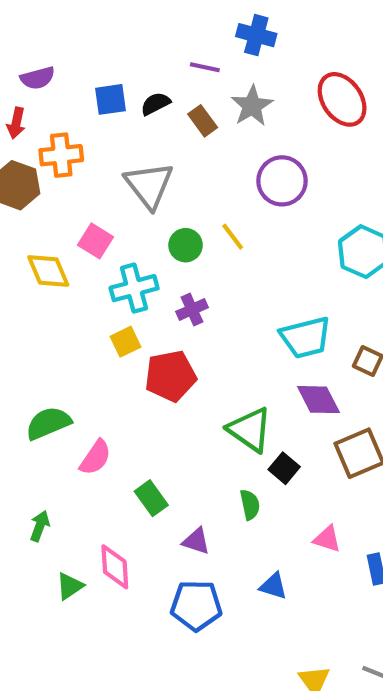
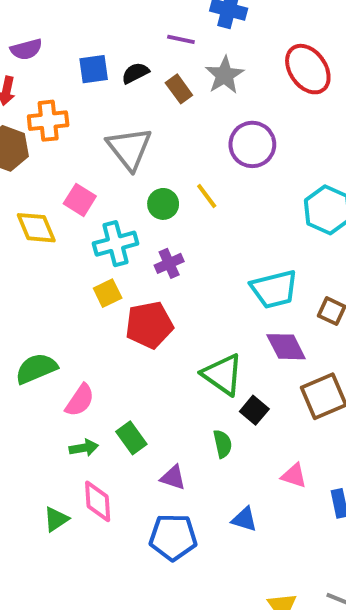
green arrow: (40, 526) -> (84, 448), moved, turned 60

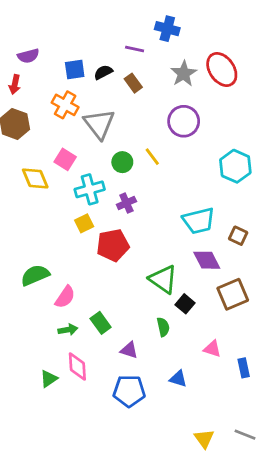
gray star: (225, 75) -> (184, 74), moved
orange cross: (48, 121) -> (65, 105), moved, turned 35

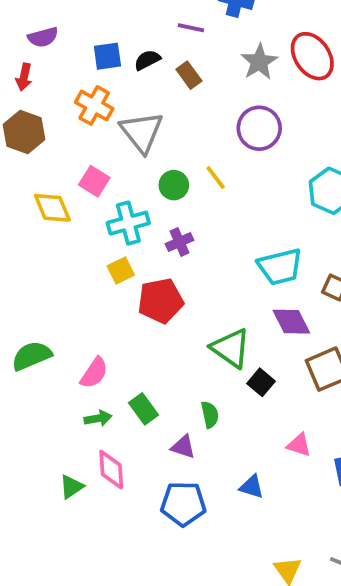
green semicircle: (35, 275) -> (32, 356), moved
green semicircle: (163, 327) -> (210, 415), moved

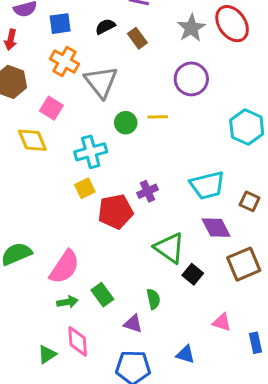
blue square: (107, 56) -> (60, 24), moved
yellow line: (216, 178) -> (158, 117), turned -54
pink square: (94, 181) -> (51, 108), moved
purple cross: (180, 242) -> (148, 191), moved
pink semicircle: (94, 373) -> (65, 267), size x1.4

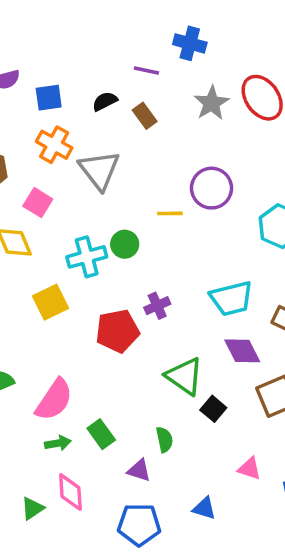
purple circle: (191, 79) -> (212, 188), moved
green circle: (126, 123) -> (125, 244), moved
yellow square: (85, 188) -> (51, 302), moved, size x1.4

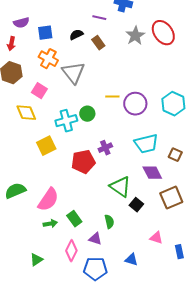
purple circle: (212, 188) -> (135, 104), moved
pink diamond: (70, 492) -> (71, 251), moved, turned 30

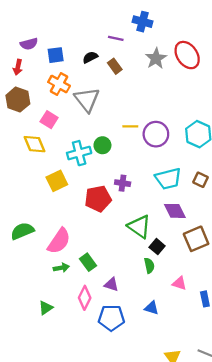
purple cross: (105, 148) -> (123, 183), turned 32
brown square: (175, 155) -> (200, 180), moved
green semicircle: (109, 222) -> (149, 266), moved

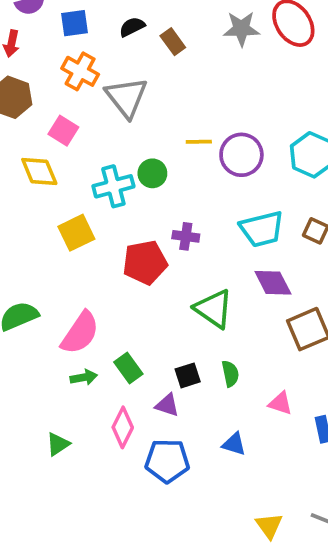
gray star: (156, 58) -> (241, 29), turned 30
black square: (157, 247) -> (188, 375), moved, turned 32

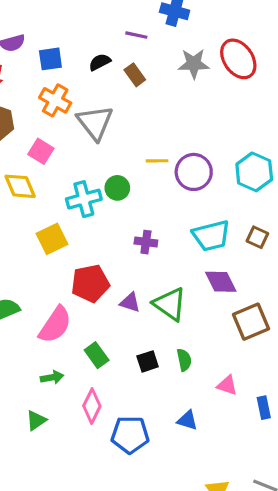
red pentagon: (145, 262) -> (90, 283), moved
green arrow: (84, 377) -> (52, 377), moved
purple triangle: (167, 405) -> (130, 303), moved

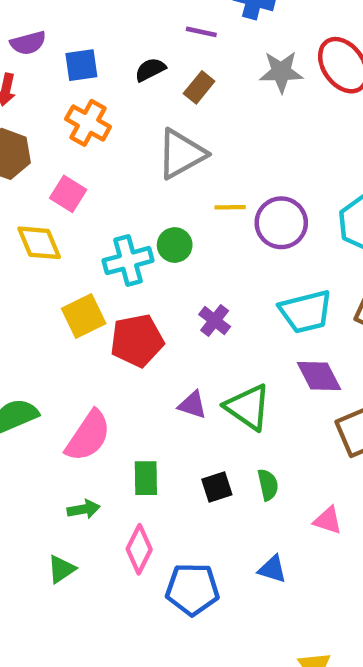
brown rectangle: (135, 75) -> (199, 87), turned 75
gray triangle: (95, 123) -> (181, 154), moved, turned 39
purple cross: (146, 242) -> (215, 320), turned 30
red pentagon: (90, 283) -> (137, 340), moved
green rectangle: (97, 355) -> (146, 478), turned 35

